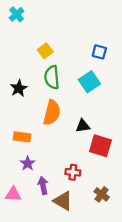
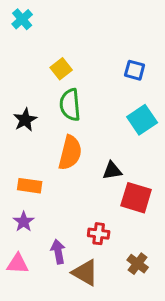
cyan square: (89, 82) -> (142, 120), moved
purple star: (28, 163) -> (24, 222), moved

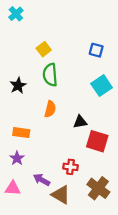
orange semicircle: (70, 153) -> (50, 109), size x0.7
purple arrow: (58, 252) -> (42, 180), turned -49
brown cross: (138, 264) -> (98, 188), size x1.5

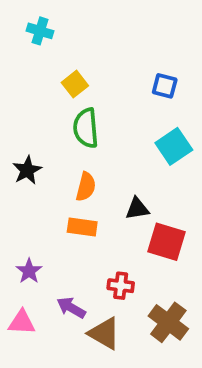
cyan cross: (16, 14) -> (40, 31), moved, turned -32
black star: (18, 86) -> (27, 170), moved
orange rectangle: (21, 133) -> (82, 227), moved

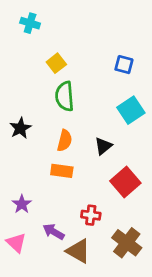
black triangle: (137, 209) -> (103, 146), moved, turned -30
red square: (166, 242) -> (125, 182), turned 32
pink triangle: (22, 322) -> (16, 243), turned 40

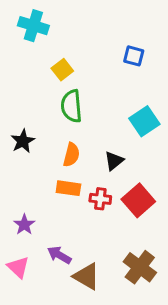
cyan cross: (30, 23) -> (33, 26), size x1.4
blue square: (124, 65) -> (134, 56), moved
red cross: (91, 215) -> (100, 199), moved

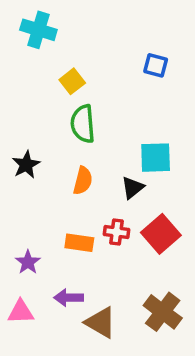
cyan square: (144, 121) -> (156, 158), moved, turned 32
orange rectangle: (68, 188) -> (79, 243), moved
purple arrow: (59, 255) -> (69, 298), turned -30
pink triangle: (18, 267) -> (21, 312), turned -45

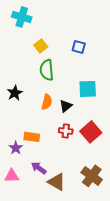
blue square: (156, 65) -> (79, 47), moved
black triangle: (132, 188) -> (66, 106), moved
orange rectangle: (79, 243) -> (32, 137), moved
purple arrow: (69, 298) -> (39, 168), turned 35

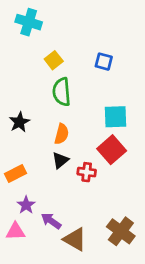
black triangle: (66, 106) -> (60, 160), moved
red square: (91, 132) -> (112, 150), moved
orange rectangle: (32, 137) -> (16, 173), moved, turned -35
purple star: (16, 148) -> (26, 205), moved

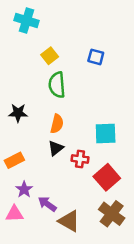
cyan square: (116, 117) -> (106, 134), moved
black star: (19, 122) -> (18, 113), turned 30
red square: (112, 150) -> (107, 177), moved

